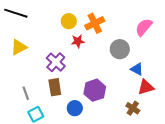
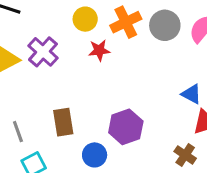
gray circle: (120, 49) -> (165, 25), moved
purple cross: (56, 62) -> (43, 52), moved

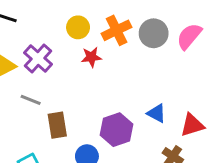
blue triangle: (191, 94) -> (157, 113), moved
gray line: (18, 132) -> (31, 100), moved, turned -48

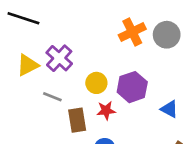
yellow circle: (78, 27) -> (96, 83), moved
red star: (91, 57) -> (106, 110), moved
purple hexagon: (117, 130) -> (132, 87), moved

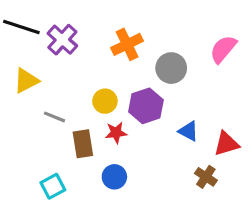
orange cross: (132, 32) -> (127, 44), moved
gray circle: (167, 35) -> (171, 68), moved
purple cross: (59, 58) -> (62, 40), moved

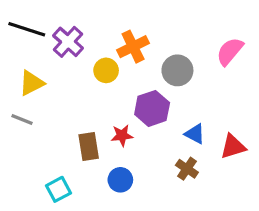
yellow circle: (105, 101) -> (106, 70), moved
gray line: (54, 117) -> (22, 120), moved
brown cross: (206, 177) -> (187, 169), moved

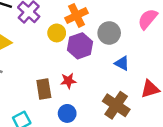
purple hexagon: (152, 108) -> (80, 46), moved
blue triangle: (195, 134) -> (122, 63), moved
brown cross: (187, 169) -> (116, 105), size x1.6

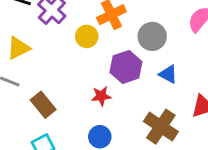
purple hexagon: (80, 46) -> (126, 67), moved
brown rectangle: (44, 89) -> (43, 105), moved, turned -30

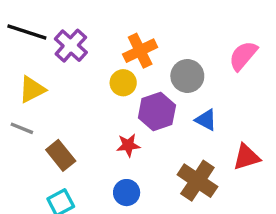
yellow circle: (87, 36) -> (123, 83), moved

